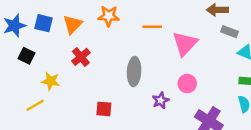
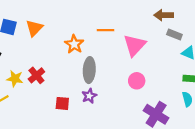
orange star: (109, 16) -> (74, 44), moved, turned 30
red cross: (81, 57) -> (36, 75), moved
purple star: (161, 100) -> (89, 96), moved

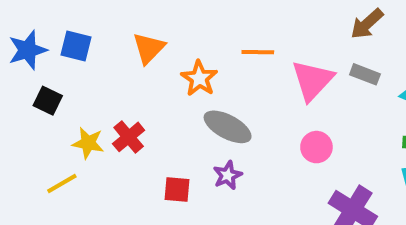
brown arrow: (164, 15) -> (367, 24), turned -42
orange triangle: (34, 28) -> (149, 48), moved
gray rectangle: (174, 34) -> (365, 74), moved
gray ellipse: (89, 70) -> (228, 127), turned -65

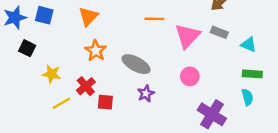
orange star: (199, 78) -> (96, 51), moved
red cross: (129, 137) -> (86, 86), moved
purple star: (228, 175) -> (146, 93), moved
yellow line: (62, 183) -> (61, 103), moved

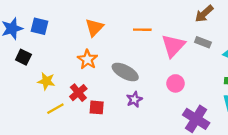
orange triangle: (88, 16) -> (94, 27), moved

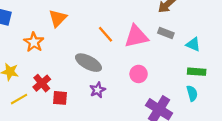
orange line: (142, 30) -> (106, 34), moved, turned 48
pink triangle: (173, 46) -> (136, 36), turned 35
orange star: (87, 59) -> (34, 42), moved

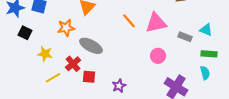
gray rectangle: (166, 33) -> (185, 37), moved
orange star: (34, 42) -> (66, 28), turned 30
gray ellipse: (88, 63) -> (91, 46), moved
purple star: (98, 90) -> (119, 86), moved

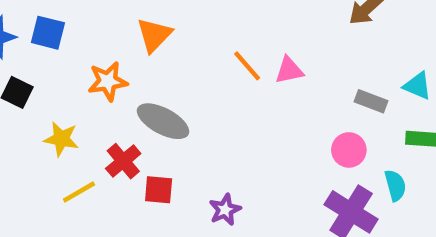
pink triangle: (156, 23) -> (289, 70), moved, size x0.6
pink circle: (158, 56) -> (349, 150), moved
cyan semicircle: (205, 73) -> (395, 185), moved

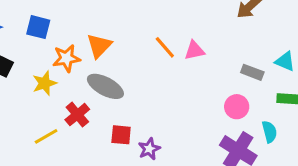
blue square: (48, 33) -> (38, 27), moved
orange triangle: (154, 35) -> (99, 46), moved
yellow star: (61, 139) -> (44, 83), moved, turned -30
red square: (159, 190) -> (121, 135), moved

